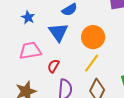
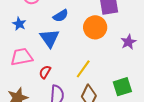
orange circle: (93, 37) -> (95, 27), moved

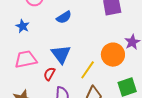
orange circle: (95, 27) -> (113, 55), moved
blue triangle: (50, 38) -> (61, 54), moved

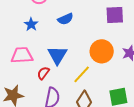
blue star: (23, 26) -> (31, 24), moved
orange circle: (113, 55) -> (102, 51), moved

